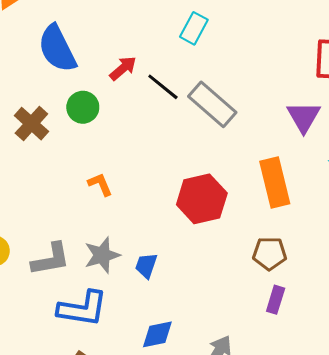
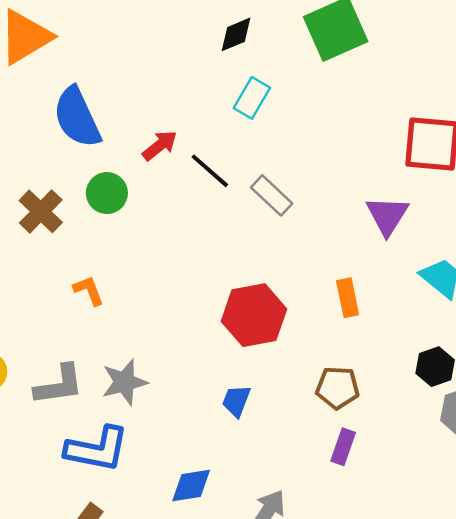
gray rectangle: (212, 104) -> (272, 195), size x0.7
orange rectangle: (275, 183) -> (348, 298), size x0.6
orange L-shape: (100, 184) -> (89, 290), moved
blue trapezoid: (146, 266) -> (236, 401), moved

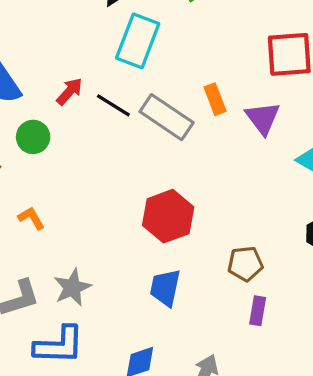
cyan rectangle: (252, 98) -> (138, 41), size x1.6
gray rectangle: (272, 195) -> (167, 117), size x1.5
orange rectangle: (348, 298) -> (215, 99), moved
blue trapezoid: (236, 401) -> (165, 288), size x1.4

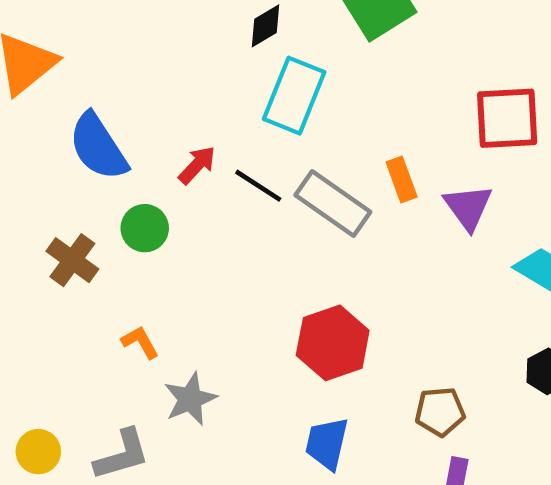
gray star: (72, 287) -> (190, 399), moved

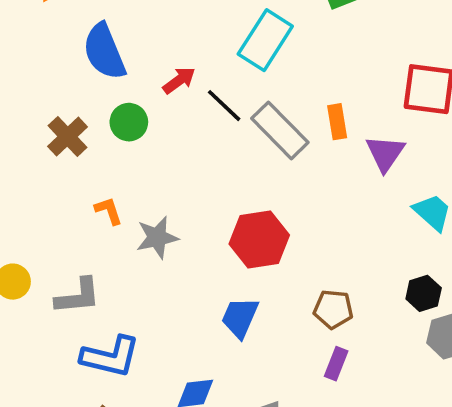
gray star: (190, 399) -> (157, 238), moved

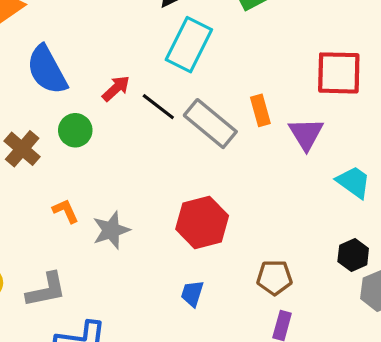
blue trapezoid: (240, 317) -> (192, 294), size x0.7

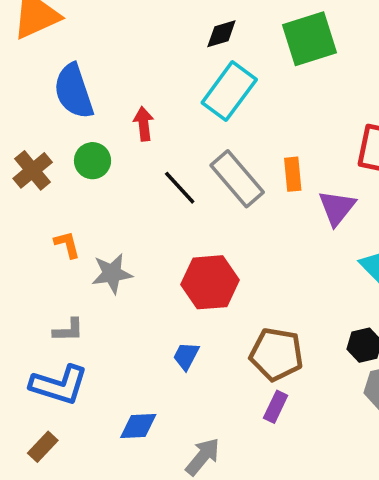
red arrow: (116, 88) -> (144, 124), turned -64
black line: (158, 107) -> (180, 188), moved
brown pentagon: (274, 277) -> (276, 354), size x1.4
gray L-shape: (46, 290) -> (68, 330), moved, size x0.7

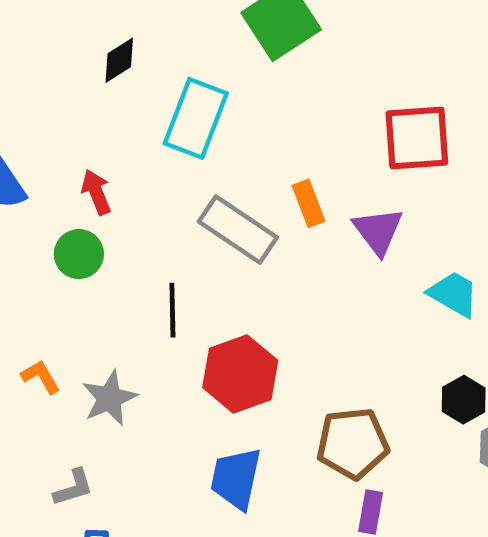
black diamond: (221, 34) -> (119, 60), moved
green circle: (93, 161) -> (79, 254), moved
black line: (180, 188) -> (172, 310), moved, turned 57
blue trapezoid: (186, 356) -> (236, 478), size x1.6

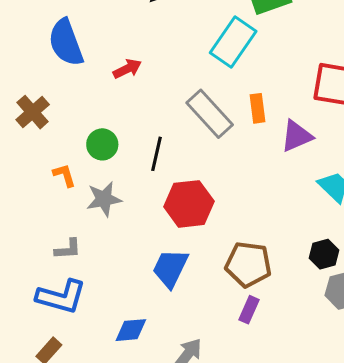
cyan rectangle: (196, 118) -> (233, 42), moved
red arrow: (96, 192) -> (127, 69), turned 72
purple triangle: (378, 231) -> (297, 136), turned 30
green circle: (79, 254) -> (102, 144), moved

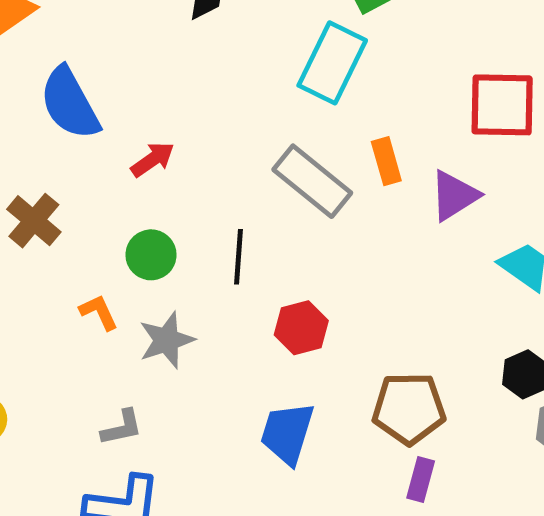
red arrow: (127, 69) -> (153, 159), moved
red hexagon: (189, 204) -> (301, 328), size x0.7

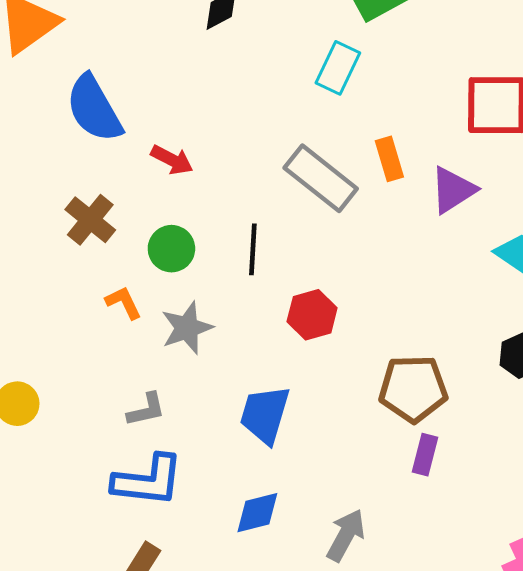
cyan rectangle: (332, 63) -> (338, 68), size x0.7
red arrow: (153, 159) -> (172, 160), turned 63
brown cross: (34, 221) -> (90, 220), moved
blue trapezoid: (287, 433) -> (265, 415), moved

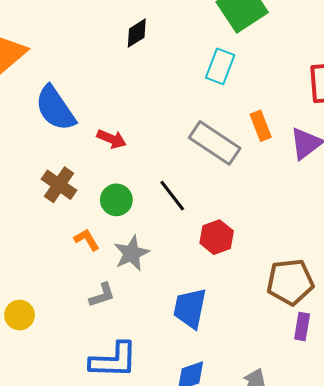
black line: (253, 249) -> (172, 196), turned -36
gray L-shape: (146, 410) -> (102, 295), moved

